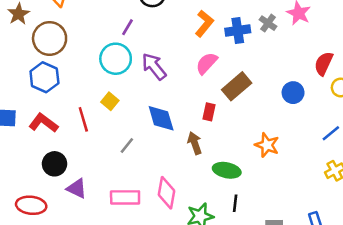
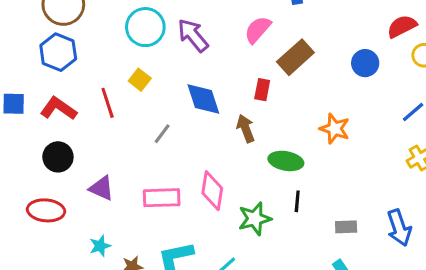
red semicircle: (324, 64) -> (402, 26), turned 40
black circle: (54, 164) -> (58, 157), moved

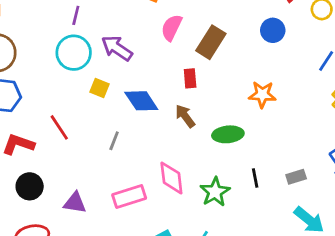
yellow square: (140, 80) -> (99, 88), moved
black line: (297, 201) -> (255, 178), moved

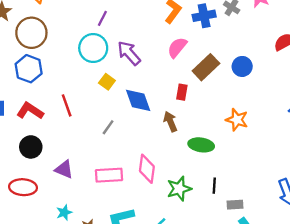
blue circle: (273, 30) -> (242, 66), moved
gray rectangle: (296, 177) -> (235, 205), moved

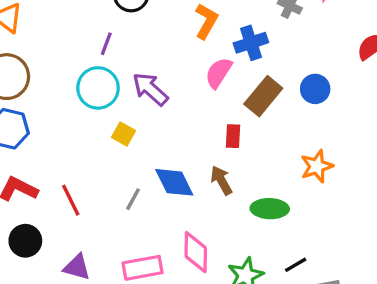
blue cross: (204, 16) -> (251, 43), moved
blue diamond: (138, 100) -> (174, 182), moved
red line: (67, 105) -> (71, 200), moved
orange star: (237, 120) -> (317, 166), turned -30
black line: (214, 186) -> (296, 265), turned 63

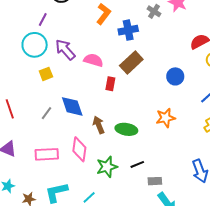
pink semicircle: (219, 73) -> (93, 60), moved, turned 66
blue circle: (315, 89) -> (175, 76), moved
yellow square: (124, 134) -> (46, 74), turned 32
orange star: (317, 166) -> (166, 118), moved
brown arrow: (221, 180) -> (99, 125), moved

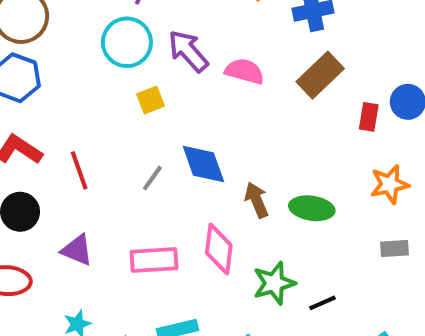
red rectangle: (110, 84) -> (369, 117), moved
black line: (137, 164) -> (322, 303), moved
gray rectangle: (155, 181) -> (395, 249), moved

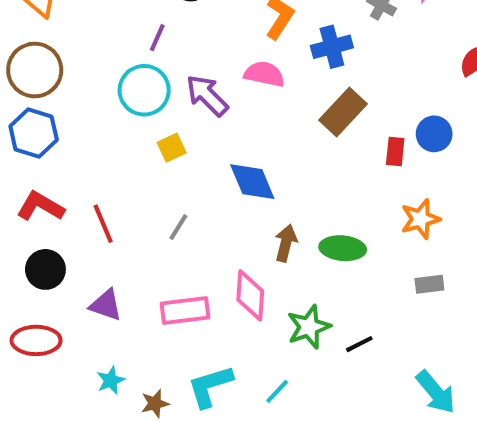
pink semicircle: (244, 71) -> (264, 74), moved
blue diamond: (203, 164) -> (252, 182), moved
brown arrow: (257, 200) -> (286, 243), turned 40

